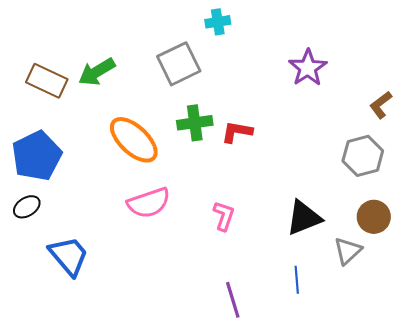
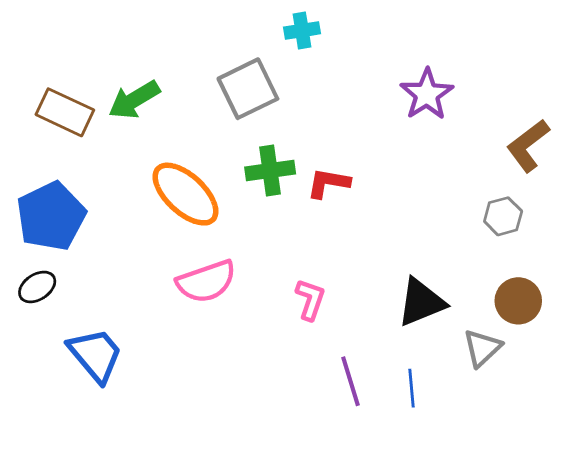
brown L-shape: (381, 105) -> (528, 146), size x1.4
gray hexagon: (363, 156) -> (503, 216), size x0.7
purple line: (233, 300) -> (350, 381), moved

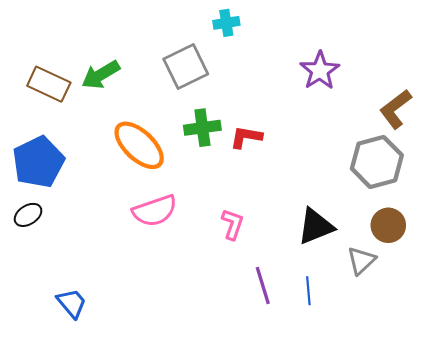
gray hexagon: (503, 216) -> (377, 162), size x1.8
blue trapezoid: (95, 355) -> (72, 303), moved, size x0.7

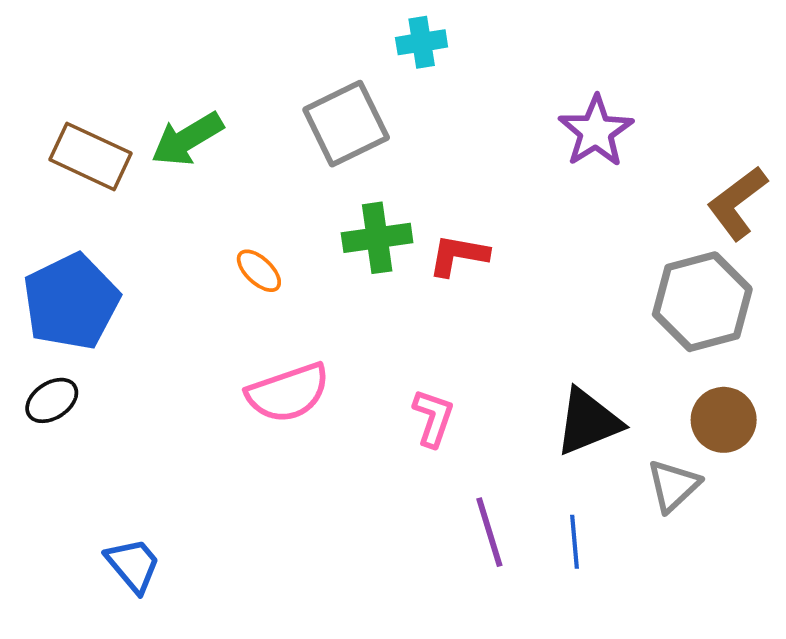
orange ellipse: (139, 145) -> (259, 271), size x0.5

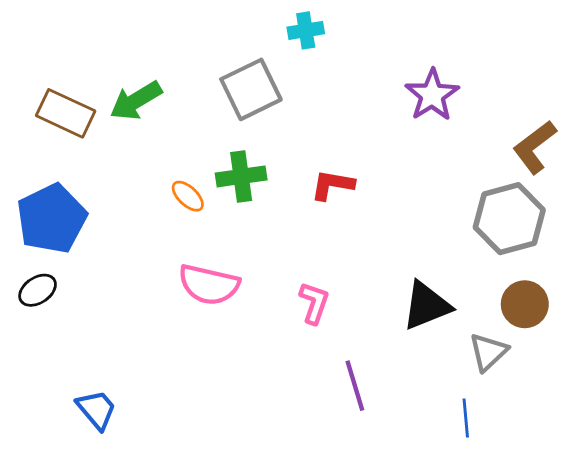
green cross: (377, 238) -> (241, 176), moved
pink semicircle: (288, 393) -> (209, 285), turned 32
blue line: (575, 542) -> (466, 418), moved

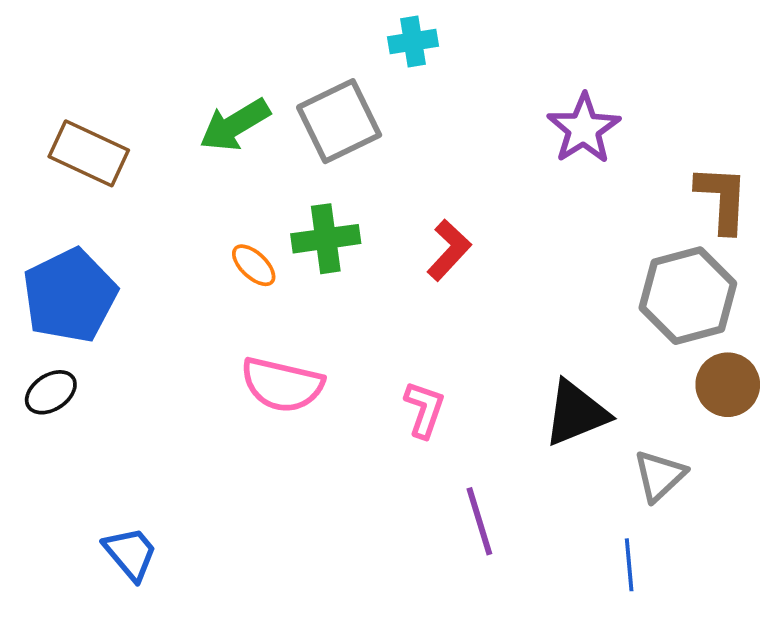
green arrow: (136, 101) -> (235, 125), moved
brown L-shape: (535, 147) -> (722, 199), turned 130
red L-shape: (332, 185) -> (449, 250), turned 123
brown circle: (525, 304) -> (728, 385), moved

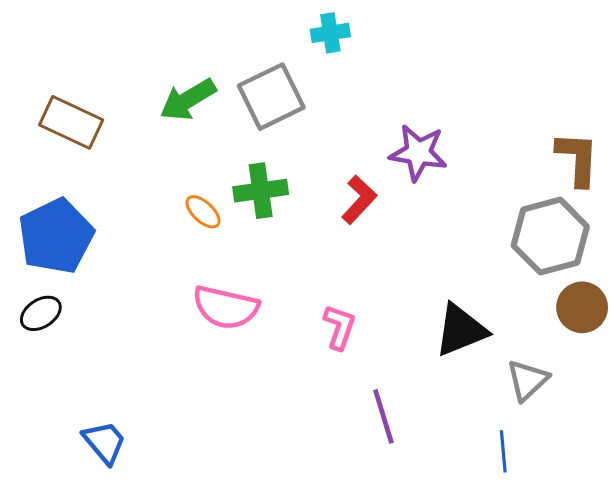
purple star: (584, 129) -> (418, 153), moved, turned -30

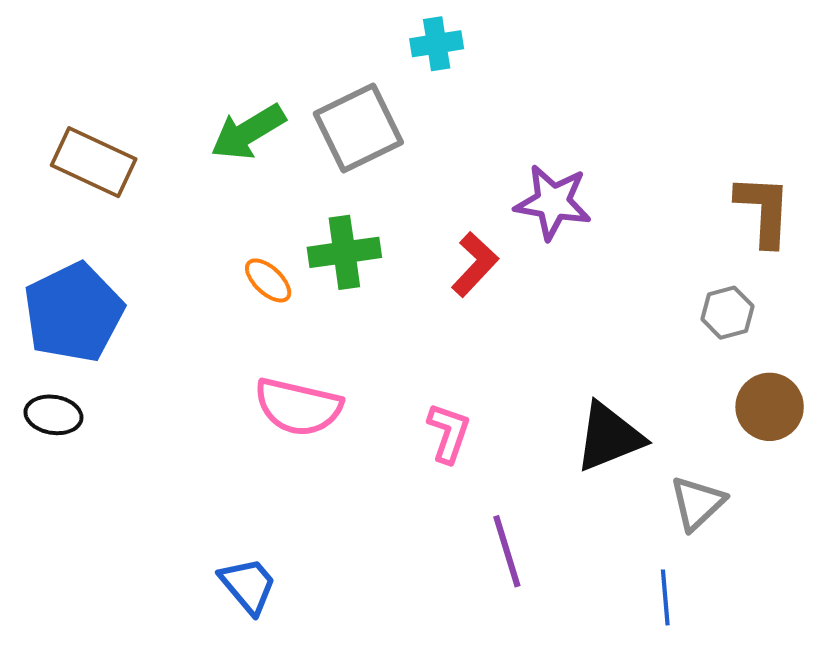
gray hexagon: (550, 236) -> (727, 313), size x0.5
black ellipse: (41, 313) -> (53, 415), turned 42
blue trapezoid: (104, 442) -> (248, 585), moved

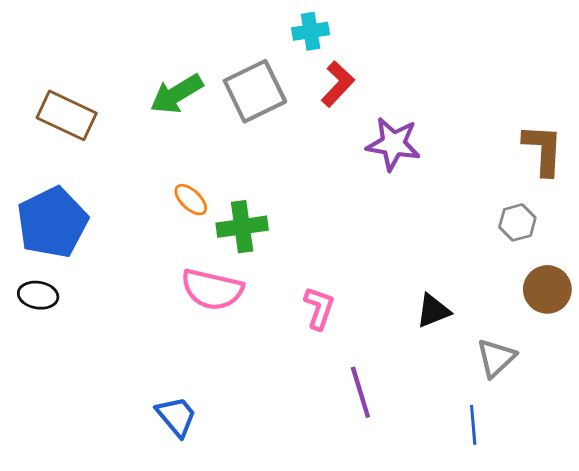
green cross: (344, 252) -> (242, 227), moved
red L-shape: (475, 264) -> (338, 84), moved
black triangle: (609, 437) -> (433, 311), size x0.7

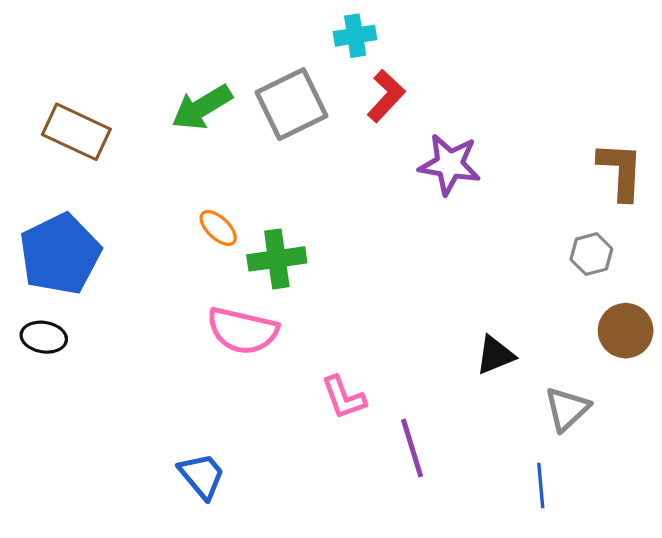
pink L-shape: (319, 308) -> (344, 397), moved, turned 141

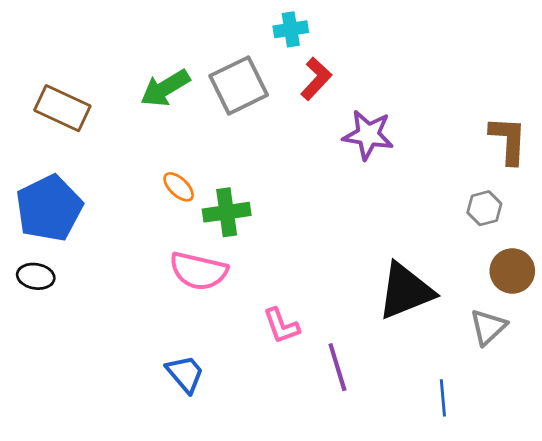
black triangle: (495, 355) -> (406, 291), size x1.8
gray triangle: (567, 409) -> (488, 327), moved
blue trapezoid: (202, 476) -> (185, 374), moved

